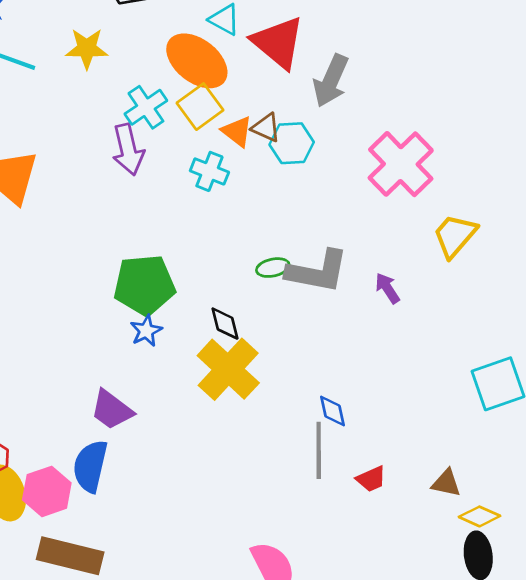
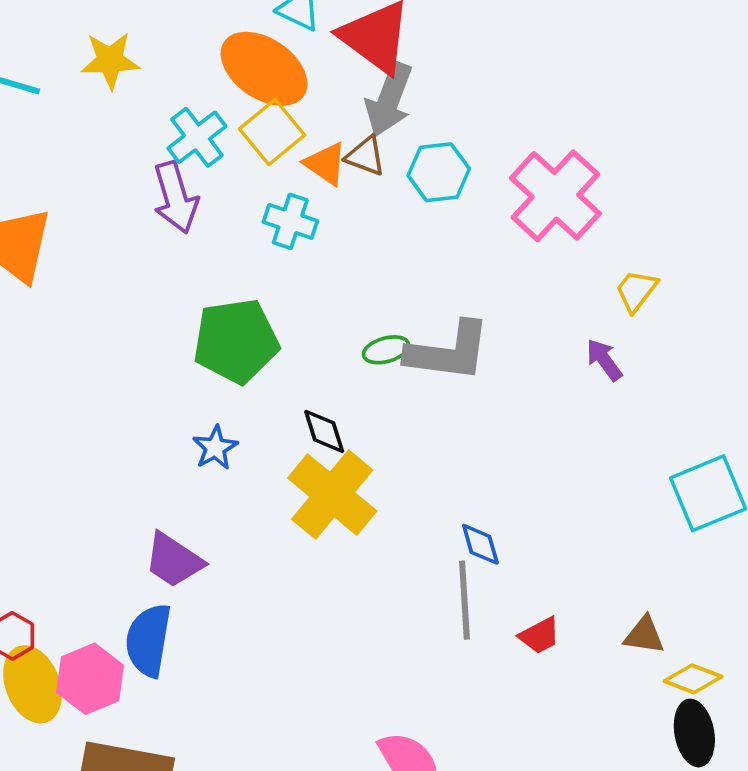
gray arrow: (331, 81) -> (389, 99), moved
cyan hexagon: (292, 143) -> (439, 172), moved
yellow trapezoid: (455, 236) -> (636, 291), size x0.7
green pentagon: (144, 285) -> (236, 341), moved
purple arrow: (387, 288) -> (604, 360), moved

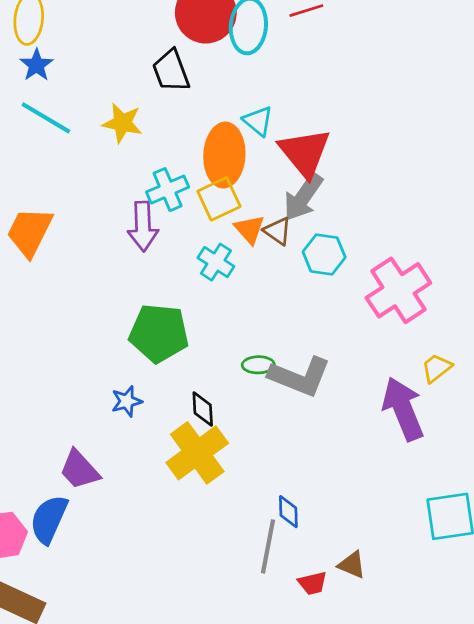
orange ellipse: (264, 69) -> (224, 155), turned 44
purple arrow: (604, 360) -> (403, 409), size x2.0
brown triangle: (644, 635) -> (352, 565), moved

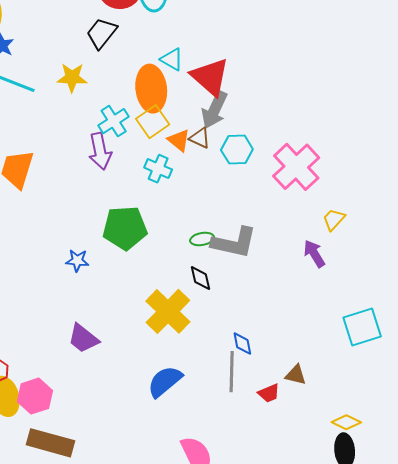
black trapezoid: (171, 71) -> (102, 33), turned 68
blue star: (127, 401) -> (77, 261), moved, turned 30
black diamond: (203, 409) -> (201, 278), moved
purple arrow: (403, 409) -> (314, 254), size x0.6
blue semicircle: (49, 519) -> (165, 381), moved, turned 36

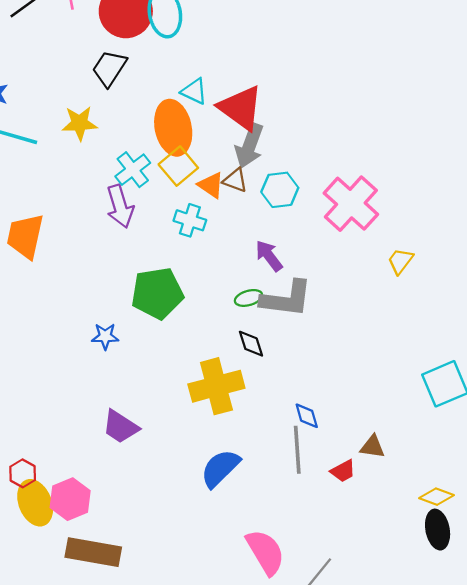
purple arrow: (314, 254) -> (269, 256), moved
yellow cross: (168, 311) -> (216, 386), turned 36

